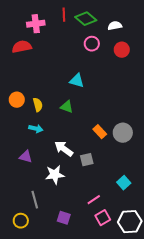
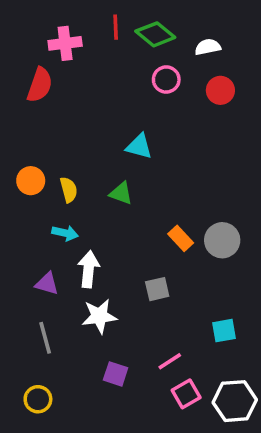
red semicircle: (22, 47) -> (40, 85), turned 120
white arrow: (64, 149) -> (89, 269), moved, turned 60
cyan square: (124, 183) -> (224, 331), turned 32
gray line: (35, 200) -> (45, 338), moved
purple square: (64, 218) -> (116, 374), moved

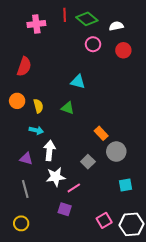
red semicircle: (40, 85) -> (24, 66), moved
gray circle: (222, 240) -> (116, 152), moved
gray square: (157, 289) -> (88, 162), turned -32
pink line: (170, 361) -> (74, 188), moved

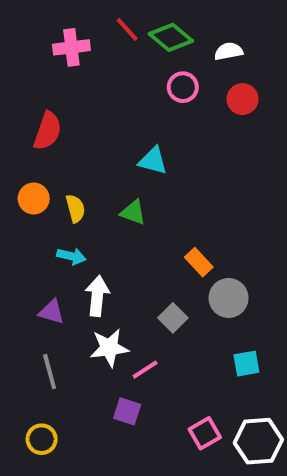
red line: (65, 15) -> (127, 29), turned -40

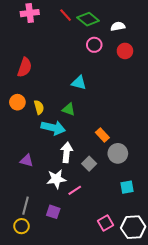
pink cross: (71, 47) -> (30, 13), moved
cyan arrow: (71, 256) -> (53, 128), moved, size x1.6
white arrow: (97, 296) -> (67, 152), moved
gray line: (50, 372) -> (26, 206), moved, turned 30
purple square: (127, 411) -> (53, 212), moved

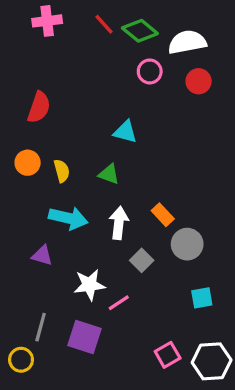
white semicircle: (118, 26) -> (187, 42), size x1.6
cyan arrow: (53, 128) -> (68, 218), moved
white arrow: (67, 152) -> (119, 223), moved
purple square: (53, 212) -> (85, 337), size x1.5
yellow circle: (22, 226) -> (21, 360), moved

